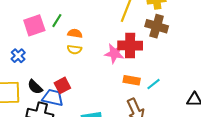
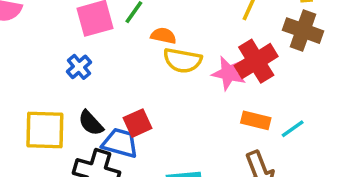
red cross: (130, 45) -> (256, 61), turned -35
yellow semicircle: (74, 49) -> (182, 60), moved, size x1.5
blue cross: (18, 56) -> (79, 67), moved

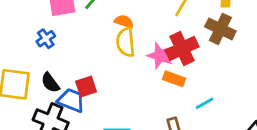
orange semicircle: (163, 36) -> (124, 22), moved
yellow semicircle: (182, 60) -> (126, 42), turned 68
orange rectangle: (256, 120) -> (174, 79), moved

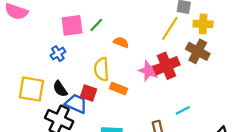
yellow semicircle: (126, 42) -> (101, 69), moved
orange rectangle: (174, 79) -> (118, 88), moved
red square: (86, 86) -> (89, 93), turned 35

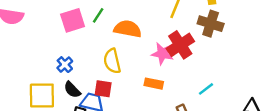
orange semicircle: (121, 42) -> (128, 29), size x1.6
blue cross: (58, 54) -> (65, 65), moved
orange rectangle: (118, 88) -> (154, 84), moved

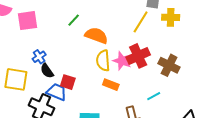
pink square: (73, 20) -> (28, 21), moved
brown cross: (211, 24) -> (169, 65), moved
yellow semicircle: (112, 61) -> (103, 61), moved
black semicircle: (72, 90) -> (47, 71), moved

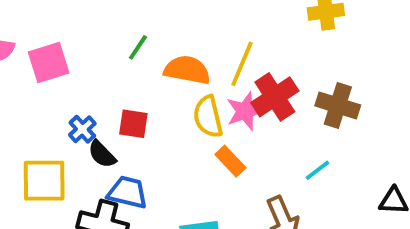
yellow line: (141, 22) -> (242, 64), moved
pink star: (122, 61) -> (245, 111), turned -30
red square: (68, 82) -> (133, 124), moved
orange rectangle: (111, 85) -> (230, 161), turned 35

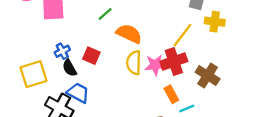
yellow line: (242, 64) -> (182, 35), moved
orange rectangle: (230, 161) -> (171, 94), moved
yellow square: (44, 181) -> (33, 74), turned -32

